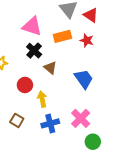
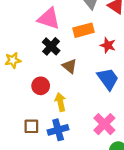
red star: (87, 40) -> (108, 45), moved
brown square: (17, 120) -> (31, 126), turned -32
blue cross: (50, 123) -> (58, 130), moved

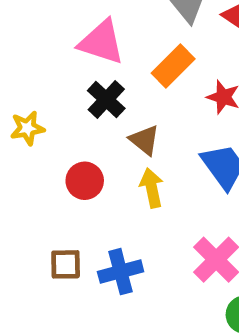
orange rectangle: (84, 30) -> (173, 66), turned -30
yellow arrow: (60, 102) -> (152, 188), moved

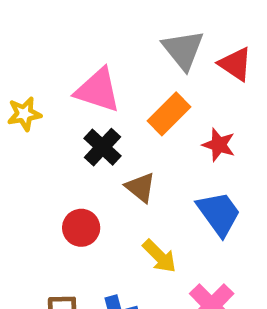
yellow star: (27, 128) -> (24, 114), moved
yellow arrow: (152, 188) -> (159, 256), moved, turned 147

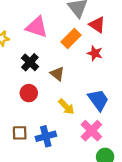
red triangle: (235, 64) -> (97, 25), moved
black cross: (102, 147) -> (30, 62), moved
blue trapezoid: (219, 214) -> (98, 100), moved

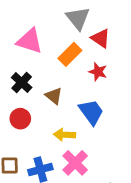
blue trapezoid: (98, 100) -> (91, 112), moved
yellow arrow: (66, 107) -> (64, 135), turned 138
pink cross: (91, 131) -> (75, 163), moved

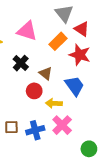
red star: (98, 72) -> (80, 55), size x1.5
red circle: (20, 119) -> (34, 91), moved

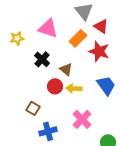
blue trapezoid: (74, 86) -> (106, 85), moved
yellow arrow: (54, 103) -> (74, 88), moved
brown square: (11, 127) -> (33, 108), moved, turned 32
blue cross: (35, 130) -> (48, 131), moved

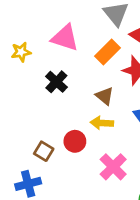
brown triangle: (66, 69) -> (105, 96), moved
red circle: (55, 86) -> (75, 141), moved
blue cross: (48, 131) -> (28, 184), moved

